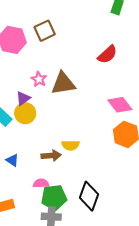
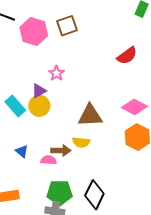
brown triangle: (63, 84) -> (90, 115), moved
pink diamond: (120, 105) -> (134, 107), turned -30
pink semicircle: (41, 183) -> (49, 160), moved

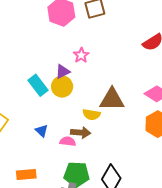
yellow semicircle: (81, 142) -> (91, 115), moved

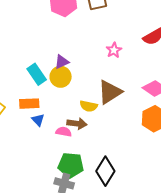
pink star: (81, 55) -> (114, 50), moved
brown triangle: (112, 99) -> (110, 92), turned -36
orange rectangle: (26, 174) -> (29, 104), moved

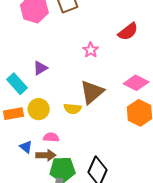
yellow circle: (61, 77) -> (39, 109), moved
blue triangle: (38, 120) -> (26, 147), moved
brown arrow: (77, 124) -> (46, 155), moved

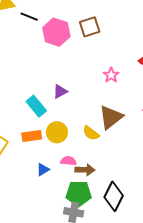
yellow semicircle: (73, 109) -> (91, 133), turned 30
blue triangle: (26, 147) -> (43, 170), turned 48
brown arrow: (46, 155) -> (85, 170), moved

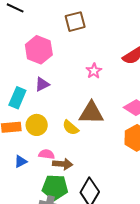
pink hexagon: (56, 32) -> (39, 50), moved
cyan rectangle: (36, 106) -> (17, 98), turned 60
brown triangle: (111, 117) -> (91, 113), turned 36

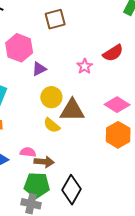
pink star: (94, 71) -> (85, 66), moved
purple triangle: (42, 84) -> (39, 69), moved
yellow circle: (37, 125) -> (51, 97), moved

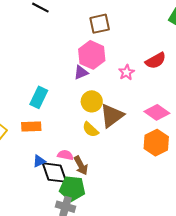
pink hexagon: (19, 48) -> (92, 55), moved
brown triangle: (72, 110) -> (112, 116), turned -40
brown arrow: (44, 162) -> (81, 166), turned 54
black diamond: (72, 190) -> (55, 173), moved, turned -52

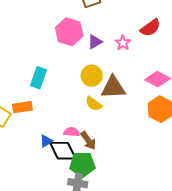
pink hexagon: (92, 55) -> (69, 32), moved
purple triangle: (81, 72) -> (95, 42), moved
brown triangle: (112, 116) -> (113, 87), turned 40
orange rectangle: (31, 127) -> (22, 107), moved

